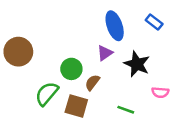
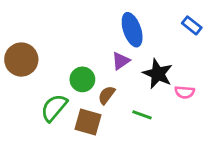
blue rectangle: (154, 22) -> (192, 25), moved
pink semicircle: (160, 92) -> (185, 92), moved
green line: (126, 110) -> (142, 115), moved

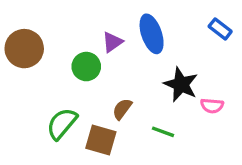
brown circle: (21, 60) -> (24, 49), moved
purple triangle: (121, 61) -> (112, 42), moved
green circle: (82, 79) -> (86, 67), moved

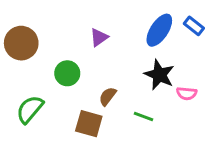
blue ellipse: (152, 34) -> (159, 30), moved, turned 52
green circle: (86, 67) -> (67, 73), moved
green semicircle: (62, 124) -> (30, 109), moved

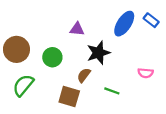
purple triangle: (99, 37) -> (77, 29), turned 40
brown circle: (21, 43) -> (16, 49), moved
black star: (159, 75) -> (98, 53), moved, turned 30

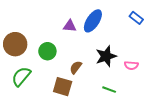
blue ellipse: (124, 24) -> (93, 21), moved
black star: (98, 53) -> (106, 56), moved
green line: (112, 91) -> (109, 90), moved

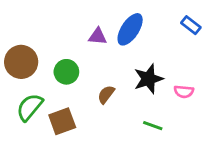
brown square: (63, 87) -> (62, 121), moved, turned -36

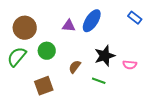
brown circle: (21, 62) -> (25, 28), moved
green semicircle: (30, 107) -> (17, 57), moved
green line: (153, 126) -> (99, 81), moved

